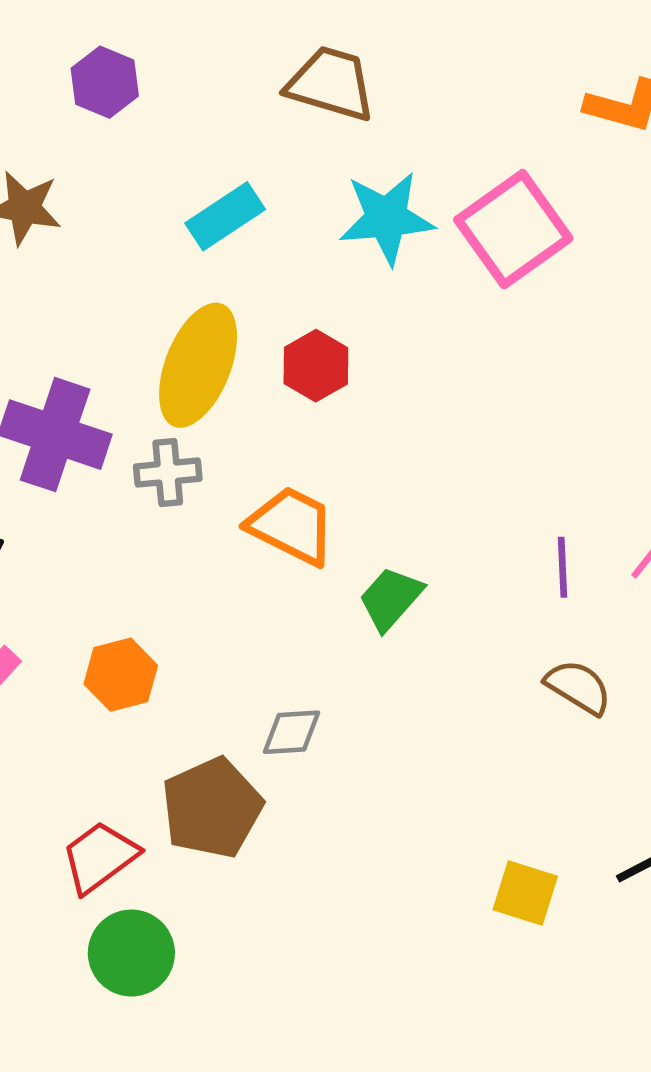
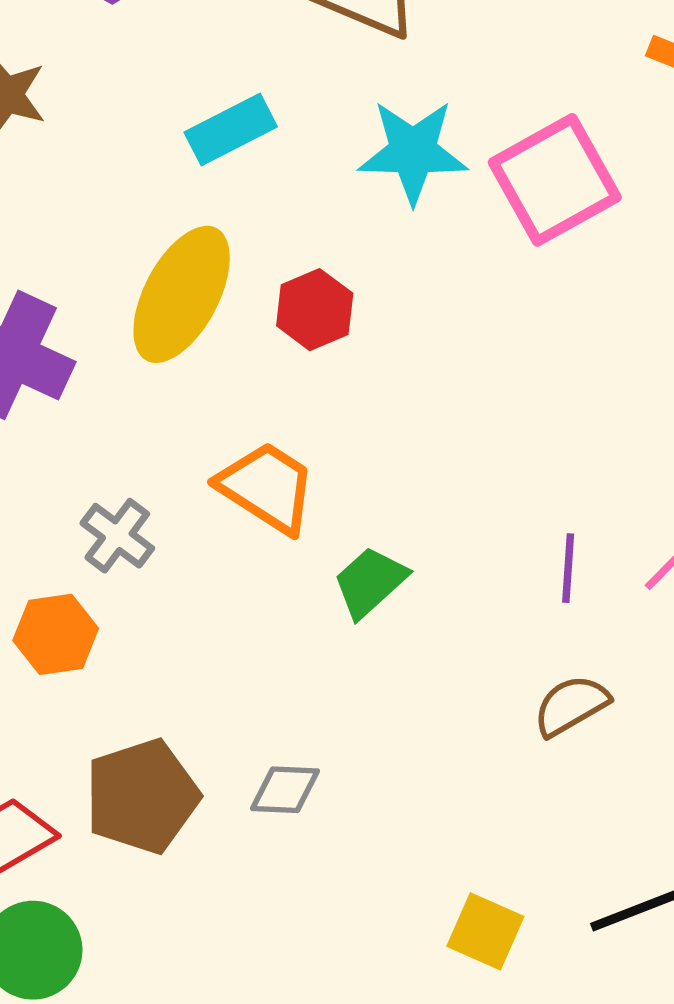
gray cross: (168, 473) -> (117, 536), moved, turned 36
brown semicircle: (578, 687) -> (571, 705), turned -68
gray diamond: (292, 732) -> (285, 790), moved

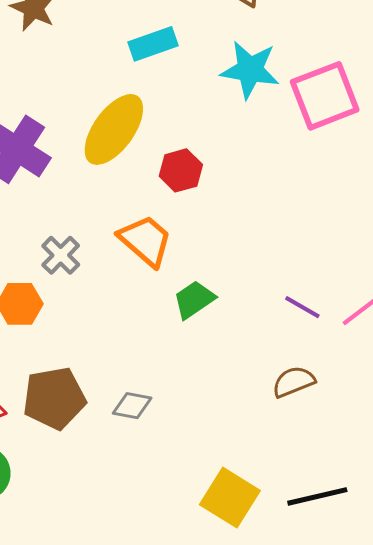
red hexagon: (315, 310) -> (181, 170), moved
purple line: (568, 568) -> (302, 307), turned -72
yellow square: (485, 931) -> (230, 498), size x1.4

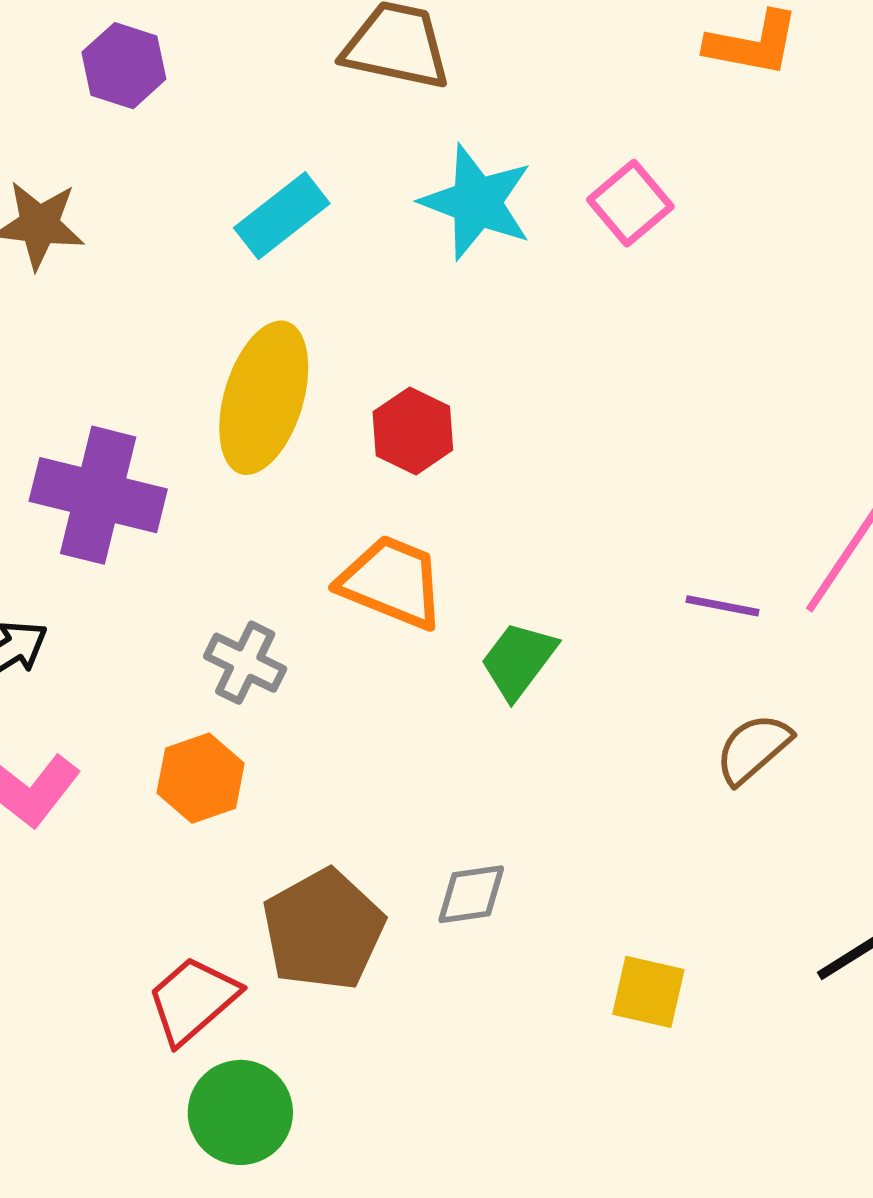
cyan star: (250, 70) -> (477, 202), turned 30
pink square: (325, 96) -> (630, 203), size x0.6
yellow square: (230, 498) -> (648, 992), moved, size x0.7

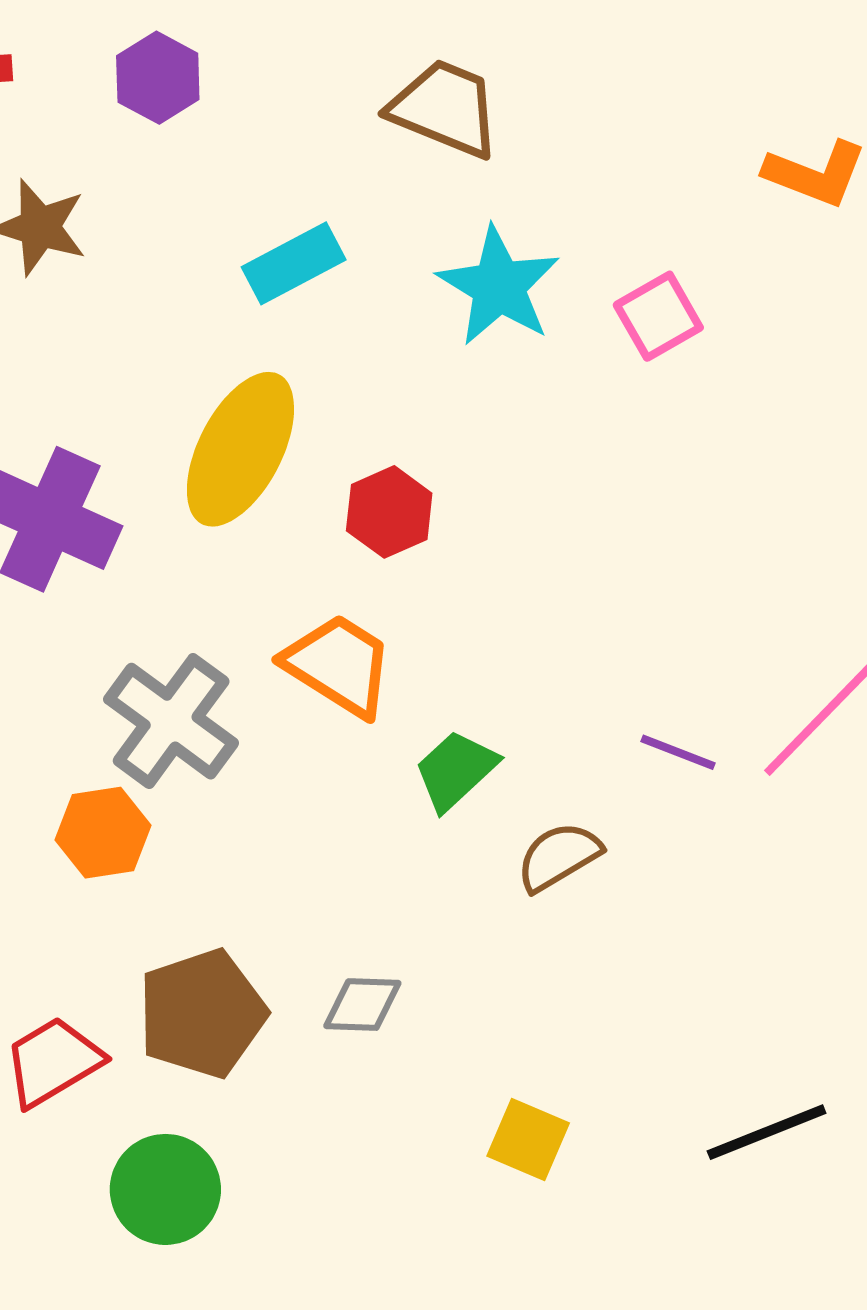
gray cross: (245, 663) -> (171, 721), size x1.6
brown semicircle: (753, 749) -> (559, 857), moved
green circle: (240, 1112) -> (165, 1189), moved

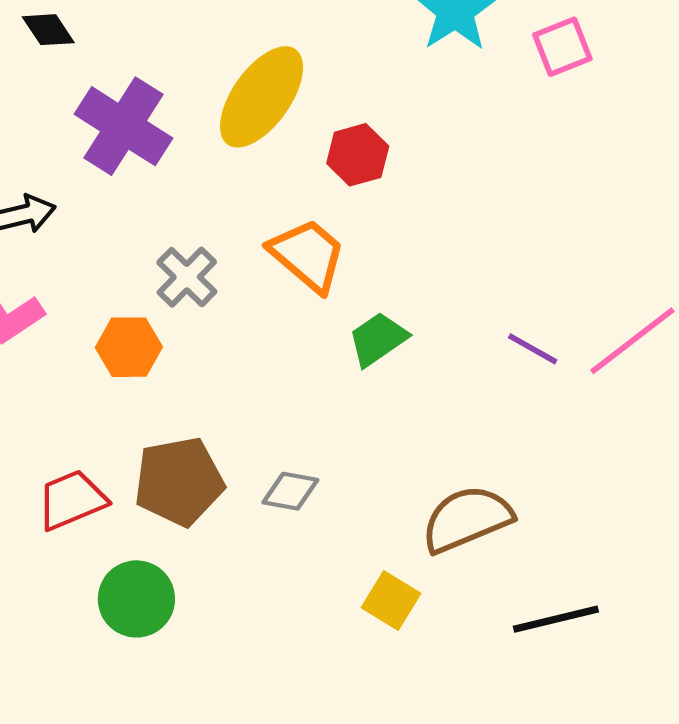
gray cross: (171, 721) -> (187, 277), size x0.7
brown semicircle: (559, 857) -> (467, 519), moved, size x1.5

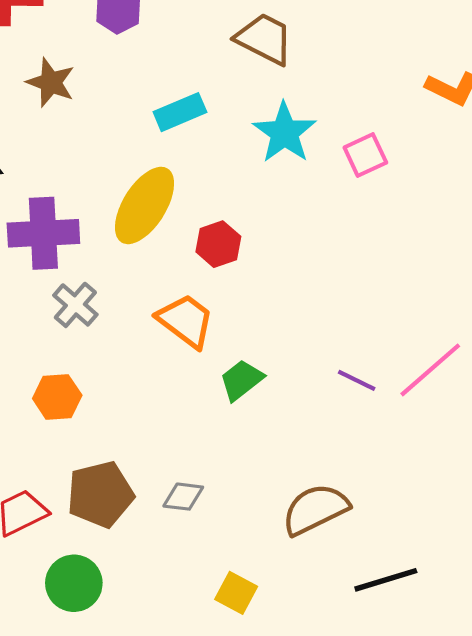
purple cross: (123, 126) -> (43, 233), turned -32
gray cross: (187, 277) -> (75, 305), moved
yellow square: (391, 601) -> (236, 593), moved

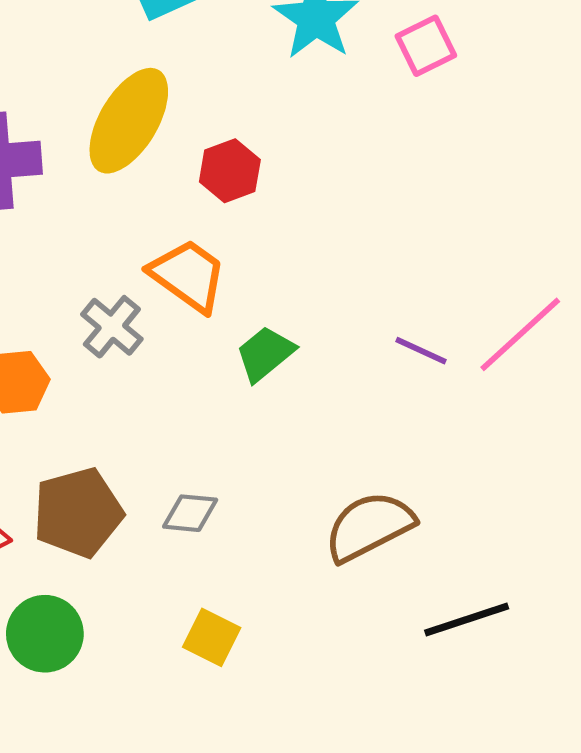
gray cross: (75, 305) -> (112, 327), moved
yellow square: (236, 593) -> (212, 637), moved

